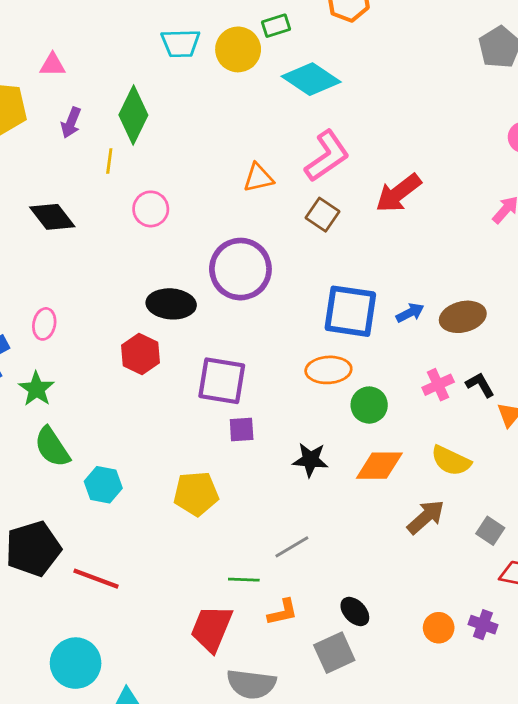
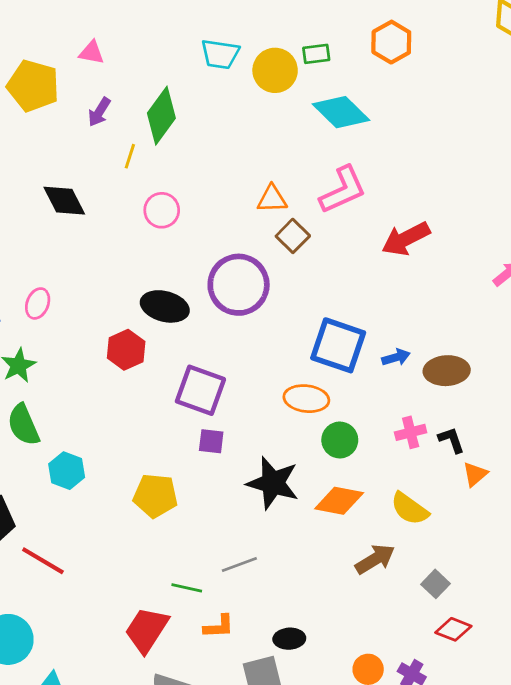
brown square: (322, 215) -> (293, 236), moved
black star: (310, 460) -> (273, 483), size x1.5
black ellipse: (355, 612) -> (289, 639), turned -60

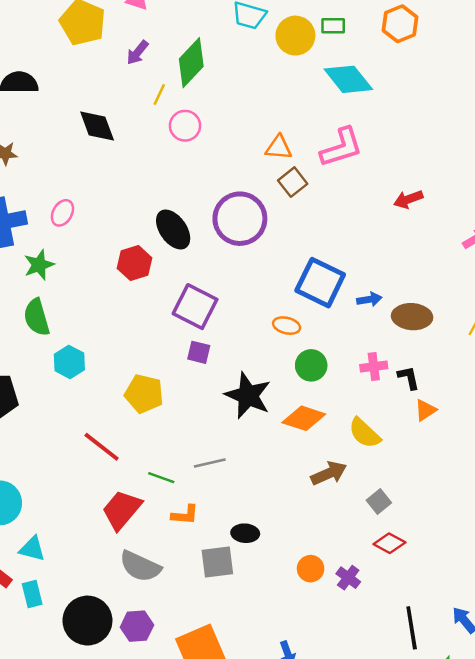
pink circle: (162, 210) -> (185, 126), moved
red arrow: (406, 239) -> (408, 199), moved, size x0.7
black ellipse: (165, 306) -> (173, 229), turned 33
orange ellipse: (306, 399) -> (287, 326), size x0.7
red line: (43, 561) -> (102, 447), moved

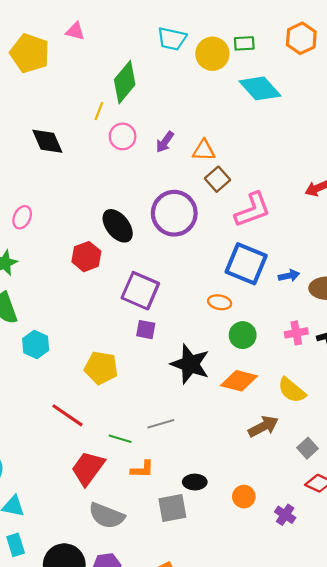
purple arrow: (137, 53) -> (165, 142), moved
pink L-shape: (341, 147) -> (253, 210), moved
orange circle: (311, 569) -> (244, 497), moved

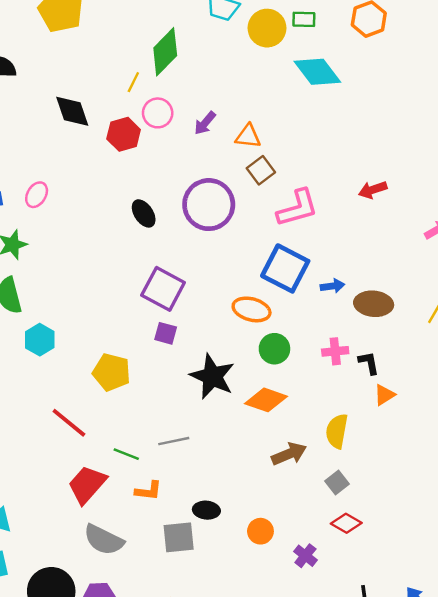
black ellipse: (118, 226) -> (144, 213), size x0.7
red hexagon: (86, 257) -> (124, 134), moved
orange ellipse: (220, 302) -> (252, 309), size x1.4
yellow semicircle: (292, 390) -> (337, 431), moved, turned 56

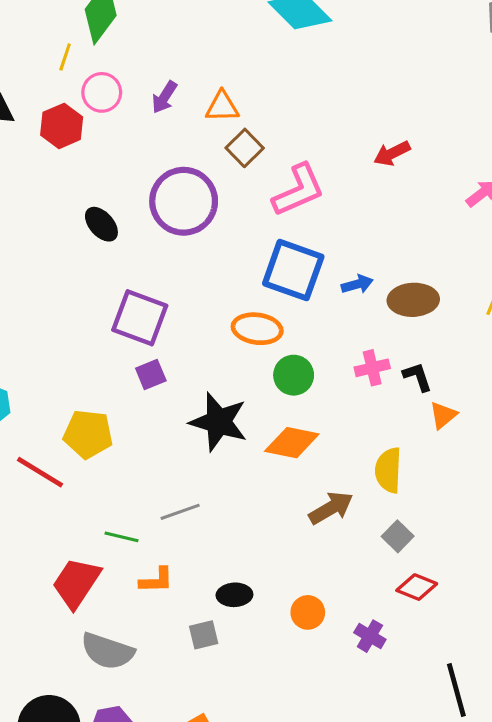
purple square: (166, 333) -> (151, 375), turned -30
red line: (69, 423) -> (40, 472), moved
gray square: (179, 537) -> (204, 635), size x0.7

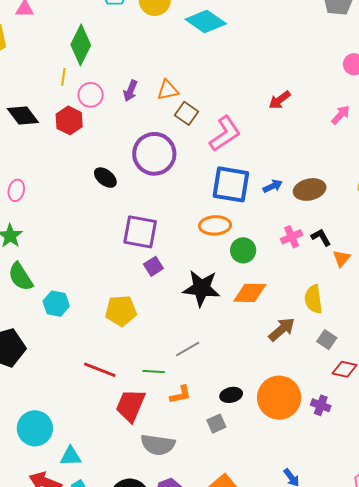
red line: (40, 472) -> (100, 370), moved
orange circle: (308, 612) -> (279, 398), size x2.0

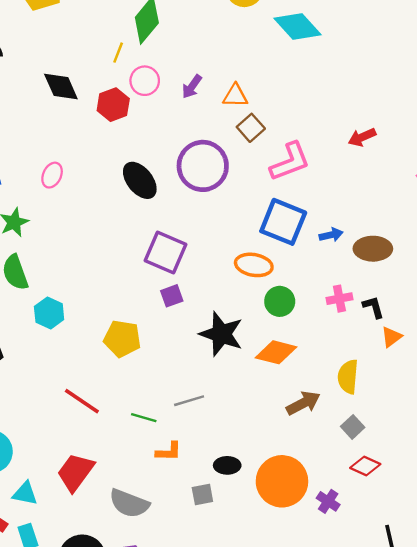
black ellipse: (105, 178) -> (140, 180), size x1.4
pink ellipse: (16, 190) -> (52, 175), moved
red trapezoid: (131, 405) -> (75, 472), moved

